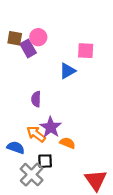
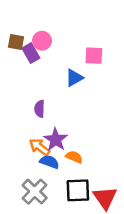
blue semicircle: (16, 148) -> (49, 162), moved
black square: (45, 161) -> (78, 190), moved, size x1.5

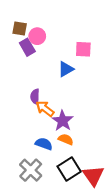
brown square: (16, 42) -> (20, 28), moved
purple star: (56, 140) -> (62, 121), moved
orange arrow: (40, 147) -> (45, 109), moved
black square: (78, 190) -> (69, 169), turned -30

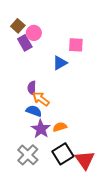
brown square: (20, 28) -> (18, 26), turned 32
purple star: (62, 121) -> (41, 129), moved
orange semicircle: (66, 139) -> (60, 127), turned -40
blue semicircle: (44, 144) -> (34, 111), moved

